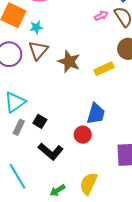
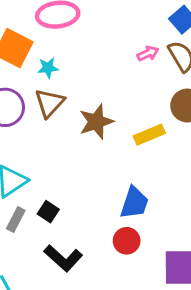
brown star: (69, 62) -> (96, 122), turned 30
red circle: (83, 135) -> (127, 241), moved

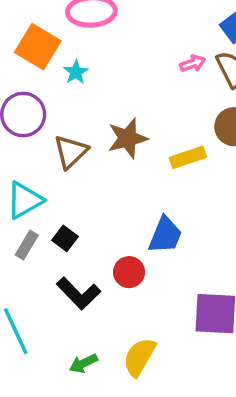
cyan star: (48, 68) -> (76, 72), turned -30
brown triangle: (50, 103) -> (71, 152), moved
red circle: (127, 241) -> (129, 272), moved

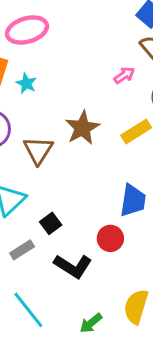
pink arrow: (193, 63) -> (124, 75), moved
black square: (65, 238) -> (51, 223), turned 30
gray rectangle: (27, 245) -> (22, 250), moved, turned 40

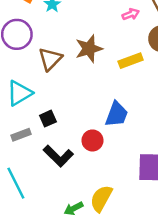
green arrow: (91, 323) -> (74, 208), moved

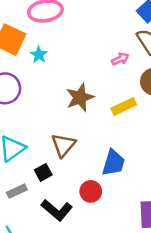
brown triangle: (50, 59) -> (63, 145), moved

